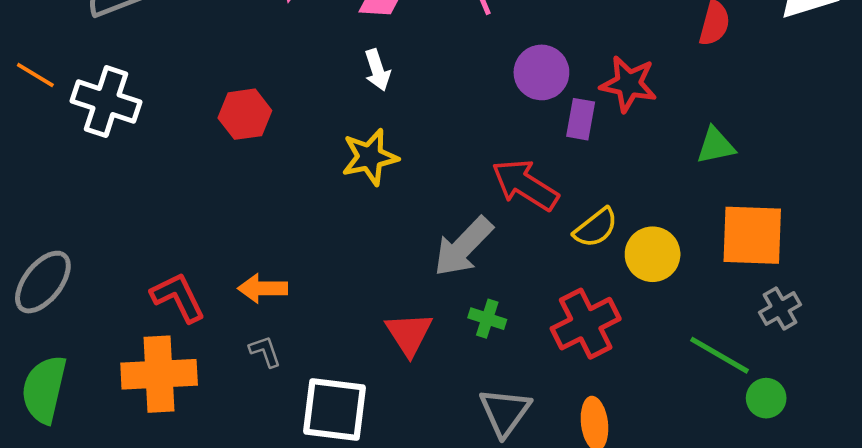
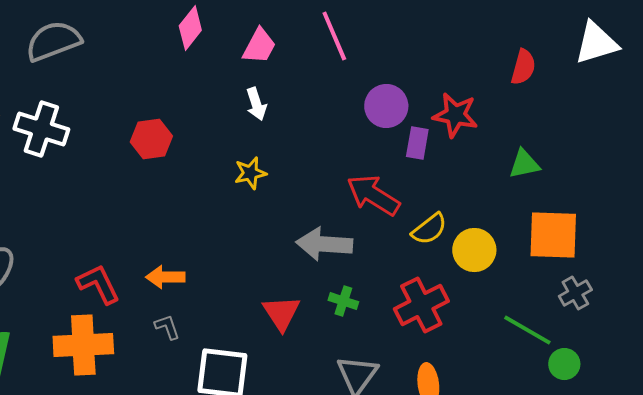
yellow star: (370, 157) -> (250, 173), size x0.7
gray arrow: (463, 247) -> (324, 244), turned 50

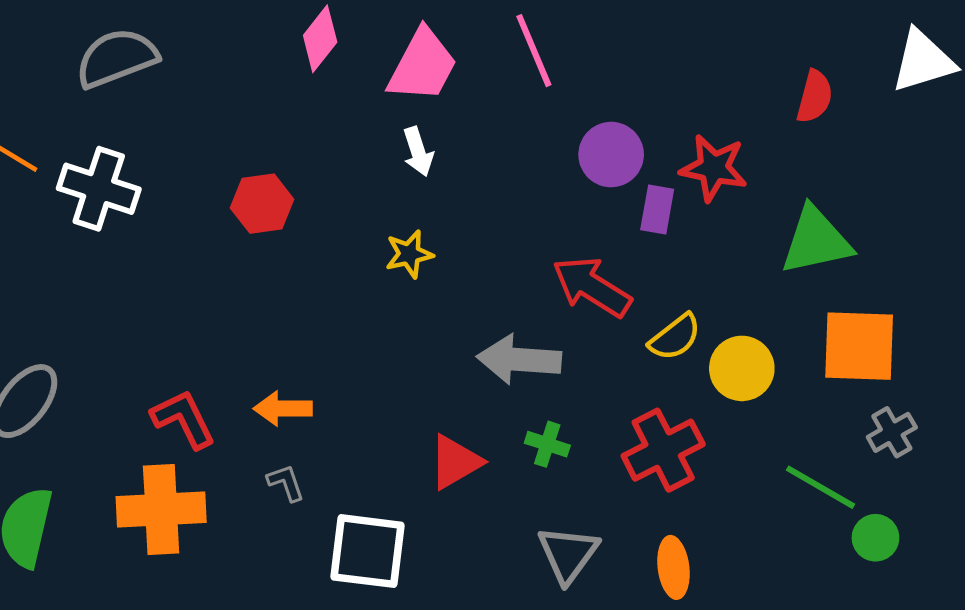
pink trapezoid: (259, 46) -> (422, 65), size x1.4
green triangle: (524, 164) -> (816, 241), size x1.6
red triangle: (281, 313) -> (455, 462), turned 33

